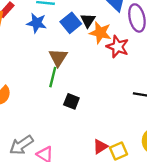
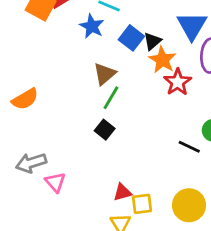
blue square: (71, 23) -> (131, 38), turned -30
green line: (53, 77) -> (111, 98), moved

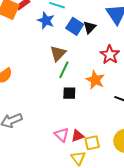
orange star: (162, 60) -> (95, 80), moved
black square: (105, 130) -> (69, 93), moved, turned -32
pink triangle: (55, 182) -> (62, 135), moved

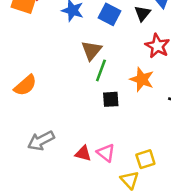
black triangle: (90, 27) -> (142, 13), moved
red triangle: (78, 136) -> (83, 153), moved, turned 40

